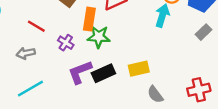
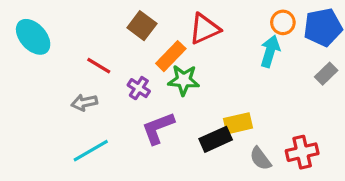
orange rectangle: (89, 19) -> (171, 56), turned 35
black rectangle: (103, 73) -> (216, 139), moved
red cross: (199, 90) -> (302, 152), moved

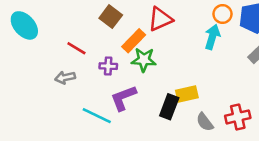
purple cross: (139, 88) -> (108, 66), turned -30
black rectangle: (216, 139) -> (169, 107), turned -45
cyan line: (91, 151) -> (97, 116), moved, turned 56

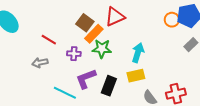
orange circle: (223, 14) -> (172, 20), moved
brown square: (111, 17) -> (85, 23), moved
cyan arrow: (212, 37) -> (138, 53), moved
black rectangle: (169, 107) -> (109, 86), moved

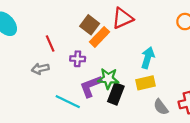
red line: (49, 40) -> (50, 43), turned 35
green star: (102, 49) -> (108, 79), moved

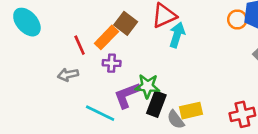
orange rectangle: (99, 37) -> (106, 37), moved
cyan arrow: (148, 58) -> (177, 35), moved
yellow rectangle: (146, 83) -> (191, 111), moved
gray semicircle: (161, 107) -> (176, 120), moved

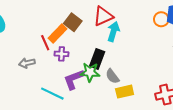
red line: (80, 45) -> (45, 43), moved
black rectangle: (156, 104) -> (97, 59), moved
gray semicircle: (176, 120) -> (112, 76), moved

